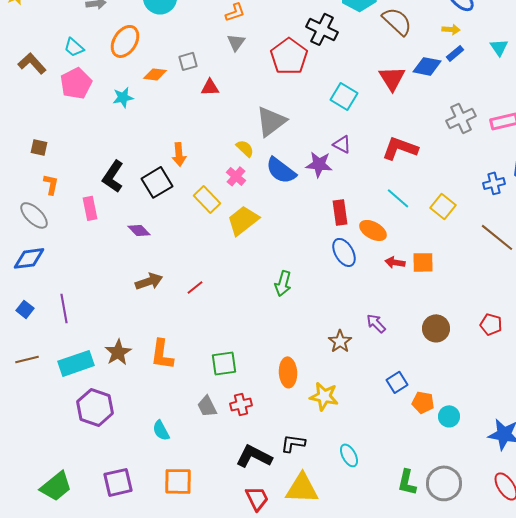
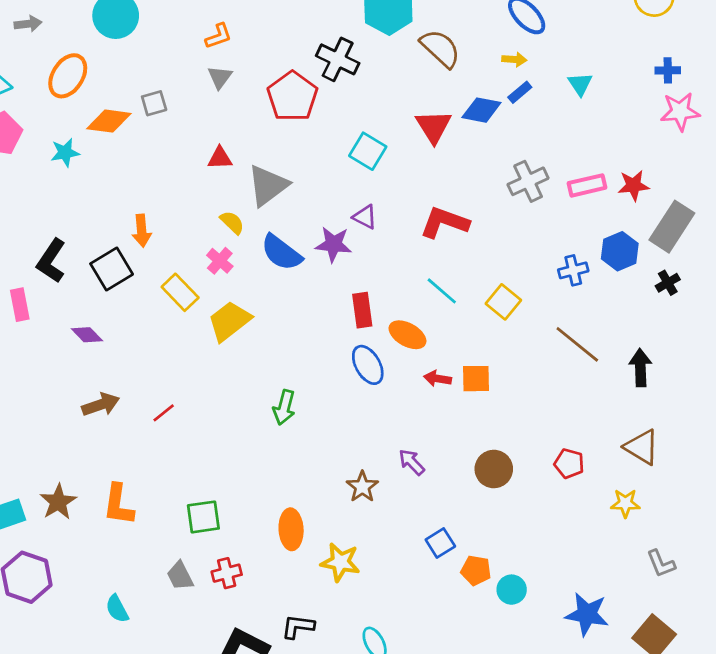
orange diamond: (155, 74) -> (109, 121), size x1.4
red triangle: (210, 87) -> (220, 158), moved

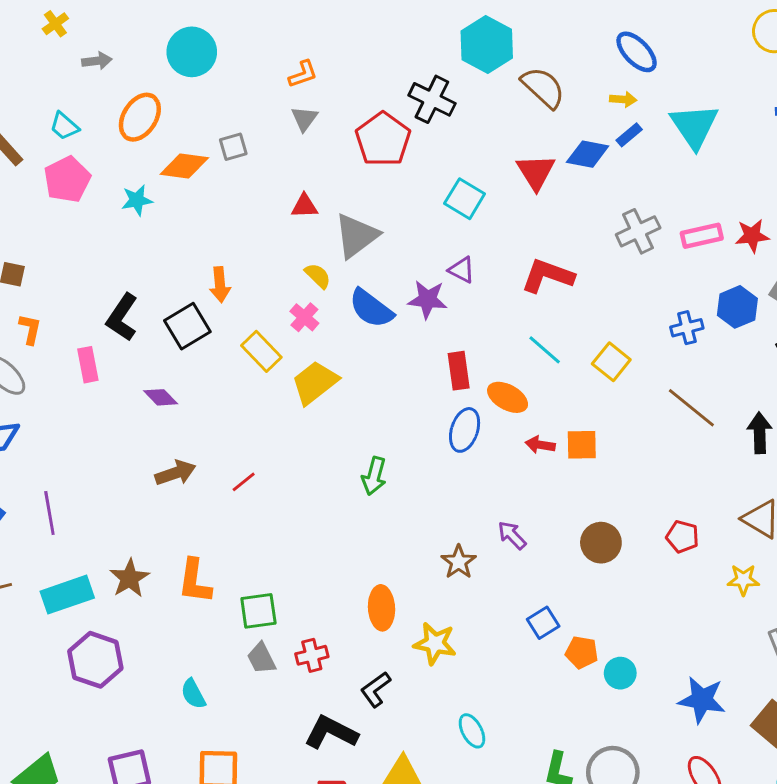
cyan triangle: (580, 84) -> (694, 126), size x1.8
blue ellipse: (368, 365) -> (465, 430), turned 48
green square: (203, 517) -> (258, 611), moved
black L-shape: (298, 627) -> (376, 689), moved, turned -44

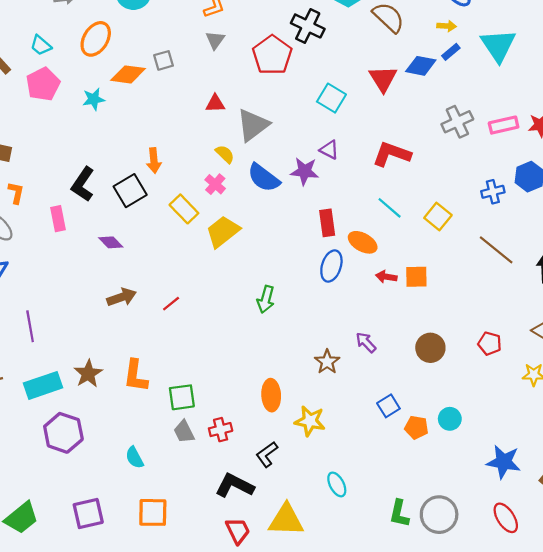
cyan circle: (620, 673) -> (450, 419), moved

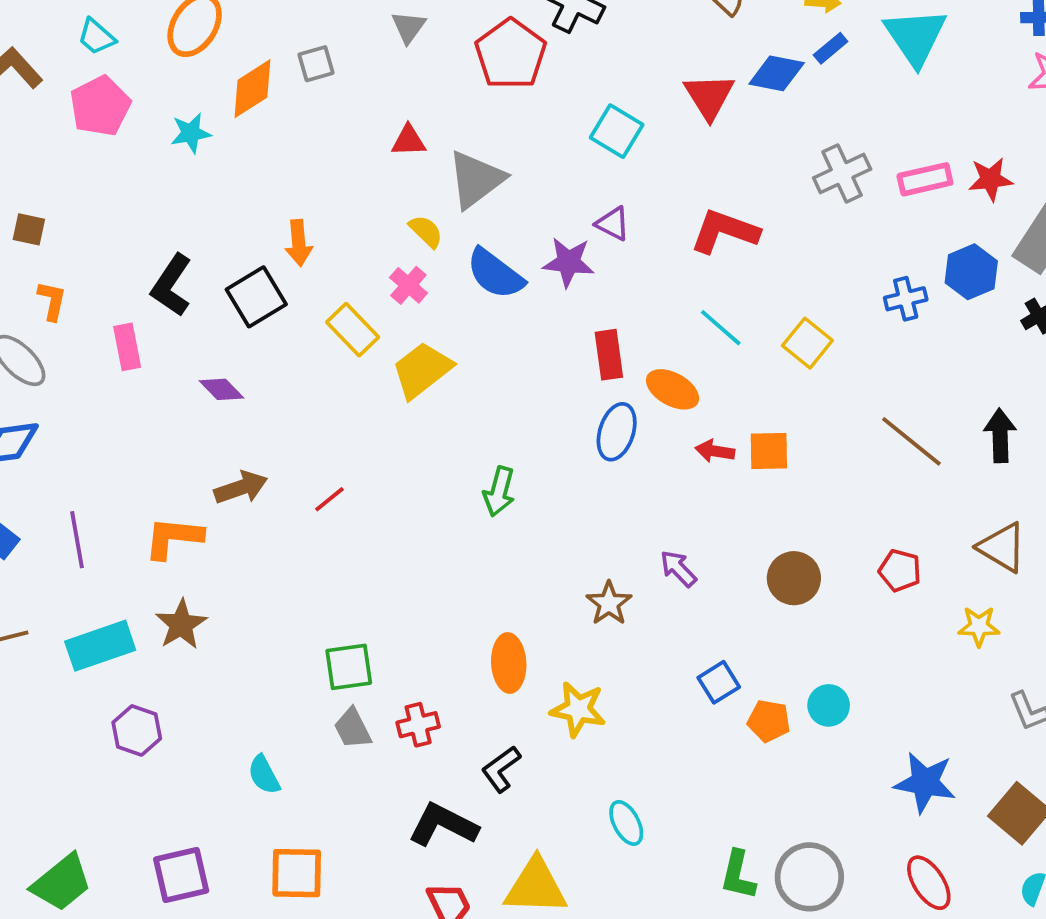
orange diamond: (128, 74) -> (252, 89), turned -40
brown line: (496, 250) -> (911, 441), moved
orange L-shape: (136, 376) -> (173, 538), moved, turned 88
purple hexagon: (63, 433) -> (137, 730), size x0.7

